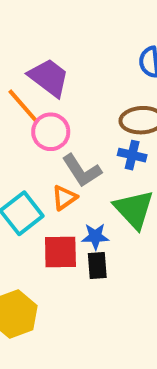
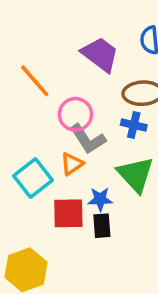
purple trapezoid: (49, 78) -> (100, 54), moved
pink circle: (51, 132) -> (75, 114), moved

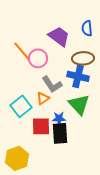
pink circle: (75, 114) -> (38, 58), moved
blue cross: (134, 125) -> (78, 76), size x1.5
black rectangle: (102, 226) -> (60, 133), size x1.5

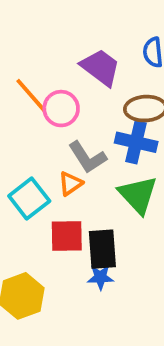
blue star: (59, 118) -> (100, 277), moved

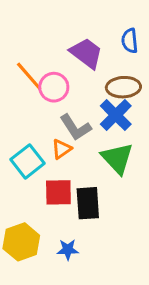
blue cross: (136, 142) -> (116, 115), turned 32
blue star: (100, 277) -> (68, 250), moved

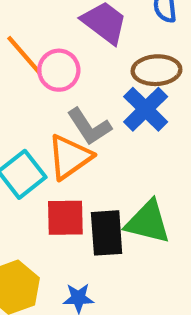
orange triangle: (62, 149) -> (70, 157), size x1.6
green triangle: (117, 158) -> (148, 222), moved, turned -33

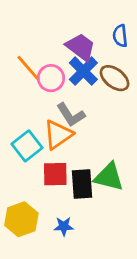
brown ellipse: (156, 70) -> (115, 78), turned 40
blue cross: (146, 109) -> (83, 71), moved

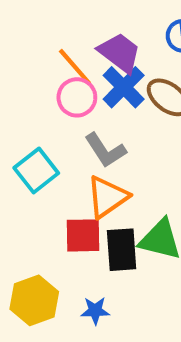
orange line: (28, 68) -> (75, 67), moved
orange triangle: (58, 135) -> (107, 197), moved
cyan square: (27, 146) -> (36, 170), moved

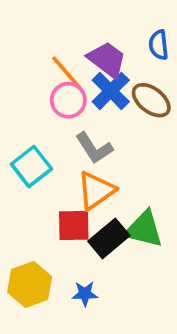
black rectangle: (122, 250) -> (109, 238), turned 54

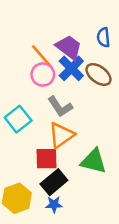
black rectangle: (109, 238) -> (54, 182), moved

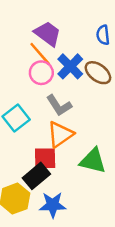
purple trapezoid: (69, 47) -> (48, 34), moved
black rectangle: (54, 182) -> (36, 176), moved
blue star: (54, 204) -> (53, 205), size x1.5

